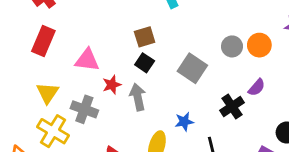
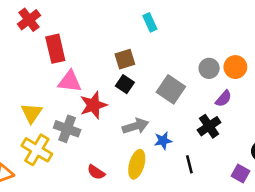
red rectangle: (43, 41) -> (55, 49), moved, turned -36
red star: (112, 85) -> (93, 105), size x1.5
purple semicircle: (257, 87) -> (223, 99), moved
gray arrow: (138, 97) -> (135, 126), moved, turned 85

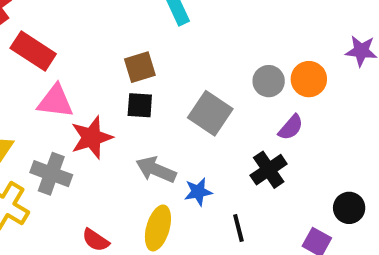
red rectangle: (55, 49) -> (33, 51), turned -44
black square: (125, 84) -> (140, 105), turned -30
gray arrow: (135, 126) -> (156, 170), turned -140

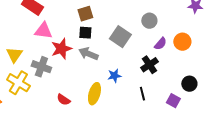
orange circle: (309, 79) -> (182, 42), moved
gray arrow: (156, 170) -> (88, 54), moved
black line: (238, 228) -> (142, 94), moved

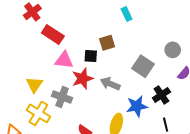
black square: (85, 33) -> (91, 56), moved
black cross: (149, 65) -> (161, 95), moved
blue star: (114, 76) -> (137, 106), size x1.5

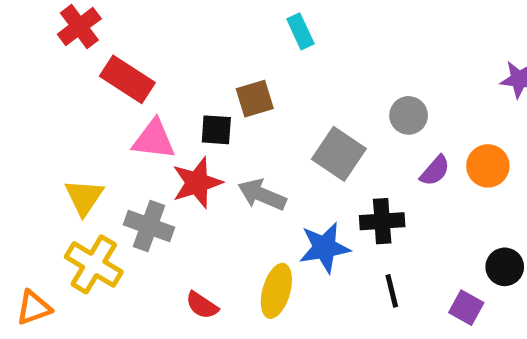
black cross: (161, 95) -> (382, 221), turned 30

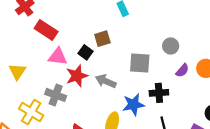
black square: (216, 130) -> (85, 52), turned 32
gray square: (339, 154) -> (140, 63), turned -30
yellow triangle: (84, 197) -> (17, 72), moved

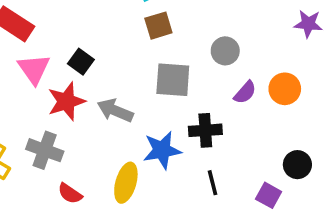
brown square: (102, 39) -> (158, 26), moved
pink triangle: (58, 57) -> (34, 69), turned 48
gray cross: (56, 95) -> (45, 150), moved

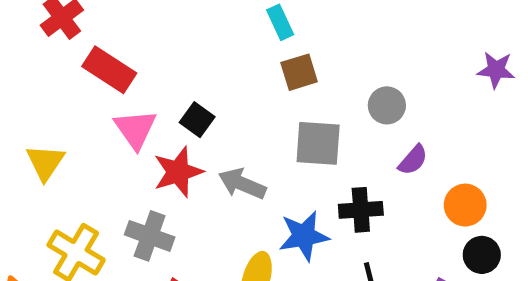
orange circle: (285, 89) -> (465, 205), moved

